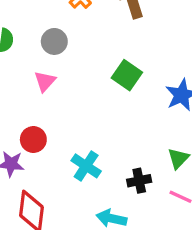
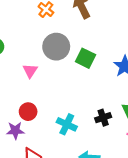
gray circle: (54, 41) -> (56, 47), moved, size x1.5
black cross: (139, 181) -> (103, 118), moved

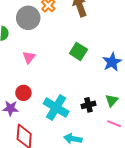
gray circle: (56, 47) -> (28, 18), moved
cyan cross: (67, 124) -> (56, 108), size x1.4

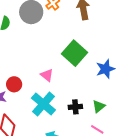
green square: (78, 51) -> (75, 53), size x1.4
pink triangle: (29, 57) -> (47, 75), moved, turned -40

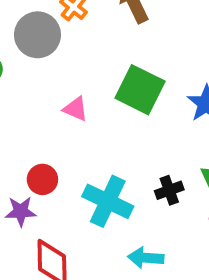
pink triangle: (47, 75) -> (75, 109), moved

